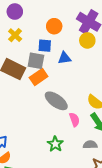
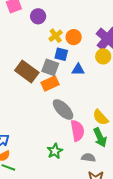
yellow cross: (15, 35) -> (56, 36), moved
pink semicircle: (74, 120) -> (77, 131), size x1.5

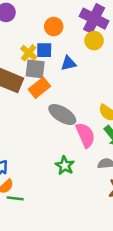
yellow cross: (56, 36) -> (29, 53), moved

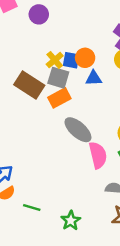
orange circle: (54, 27) -> (85, 58), moved
green star: (65, 166) -> (71, 221), moved
green line: (15, 198) -> (32, 208), moved

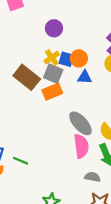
purple circle: (39, 14) -> (54, 28), moved
gray ellipse: (78, 130) -> (80, 123), moved
green line: (32, 208) -> (20, 161), moved

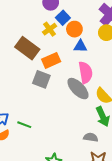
blue square: (66, 59) -> (63, 18), moved, turned 32
gray square: (53, 74) -> (41, 79), moved
pink semicircle: (81, 146) -> (86, 73), moved

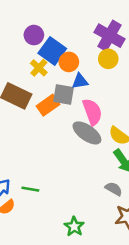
blue square: (63, 18) -> (52, 51), size x1.5
gray square: (41, 79) -> (63, 95), moved
gray semicircle: (91, 137) -> (114, 189), turned 32

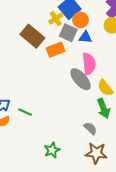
gray square: (63, 95) -> (68, 33), moved

